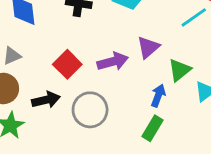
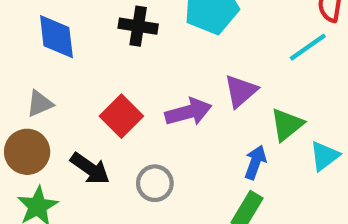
black arrow: (46, 100) -> (90, 169), turned 48
gray circle: (90, 110) -> (155, 183), size x0.7

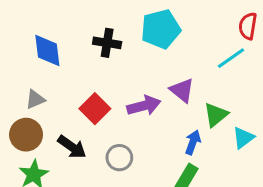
purple triangle: (241, 91) -> (182, 90), turned -40

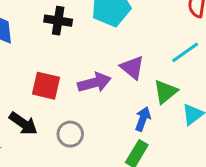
cyan line: (231, 58) -> (185, 52), moved
red square: (95, 109) -> (46, 86), turned -32

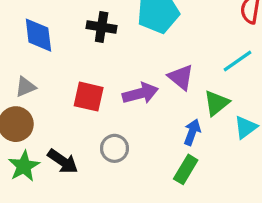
black arrow: (23, 123) -> (63, 161), moved

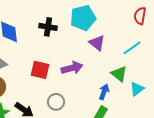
purple triangle: (181, 77) -> (97, 43), moved
green triangle: (216, 103) -> (119, 74), turned -42

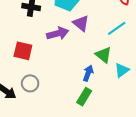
purple arrow: (72, 68) -> (58, 33), moved
gray circle: (56, 102) -> (30, 83), moved

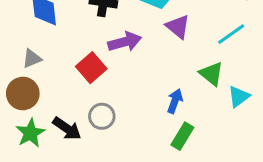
purple arrow: (58, 33) -> (125, 42), moved
red square: (23, 51) -> (91, 68), turned 36
blue arrow: (88, 73) -> (175, 101), moved

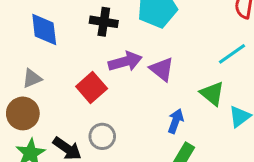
purple triangle: (178, 27) -> (162, 69), moved

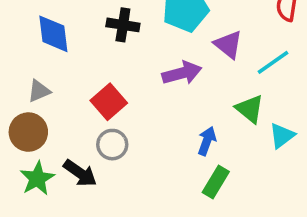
purple arrow: (125, 62) -> (182, 73), moved
purple triangle: (162, 69) -> (228, 45), moved
gray circle: (102, 136) -> (112, 145), moved

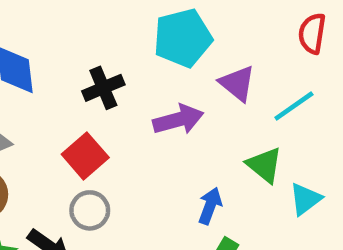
black cross: (123, 25) -> (103, 88), moved, turned -32

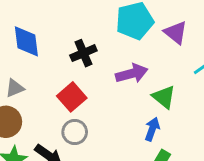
purple triangle: (237, 83) -> (176, 33), moved
green triangle: (264, 165) -> (164, 97), moved

